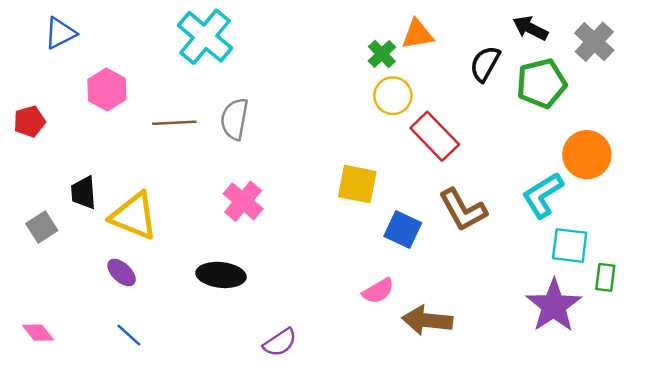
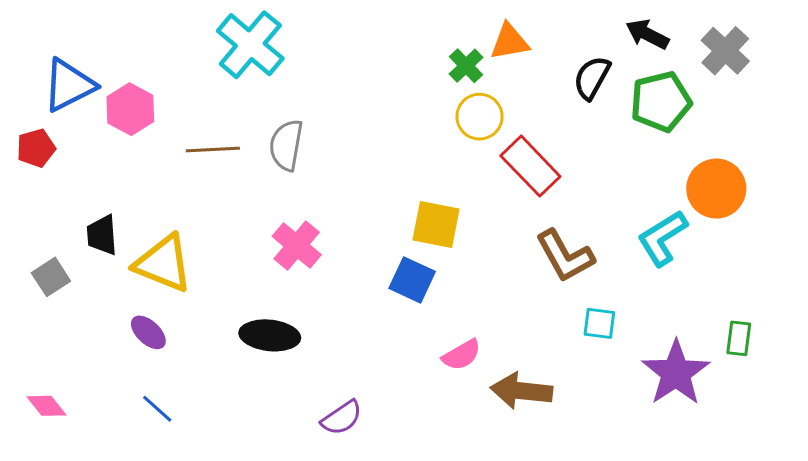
blue triangle: (60, 33) -> (69, 85), moved, size x1.4
blue square: (403, 230) -> (412, 280), moved
cyan square: (570, 245) -> (599, 323), moved, size x0.7

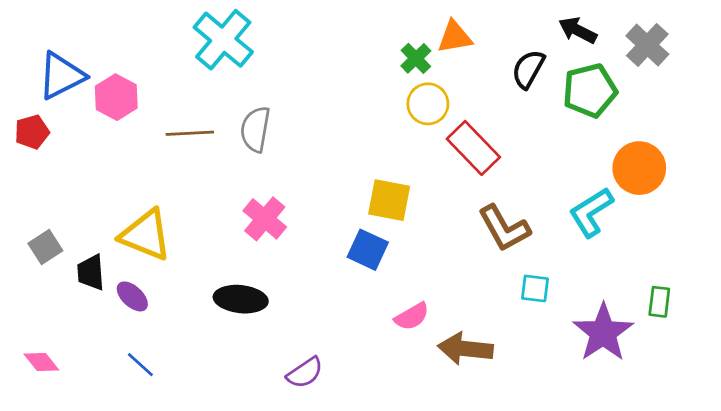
black trapezoid: (102, 235) -> (91, 272), moved

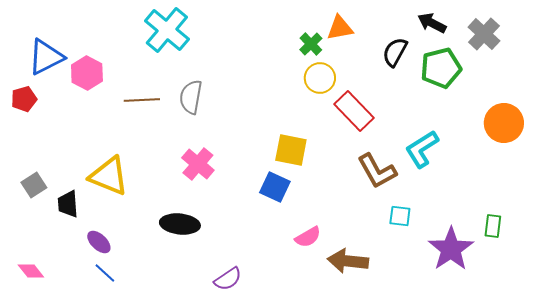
orange circle: (639, 168) -> (504, 123), moved
cyan L-shape: (591, 212) -> (422, 149), moved
purple ellipse: (132, 296) -> (99, 242), moved

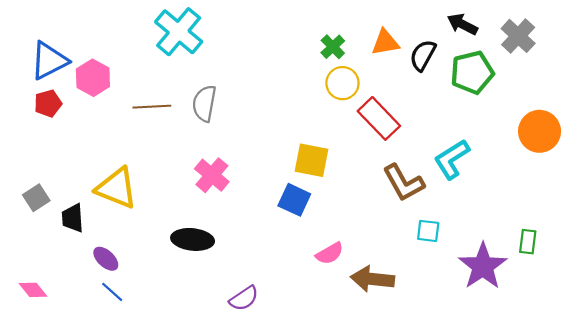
orange triangle: (340, 28) -> (385, 42), moved
red pentagon: (24, 99) -> (48, 103), moved

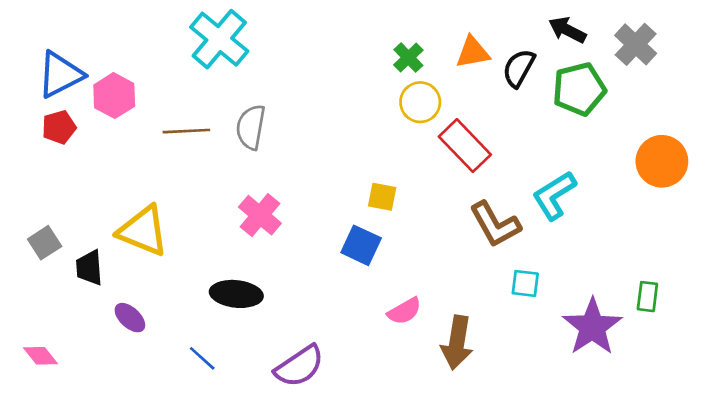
yellow square: (311, 160) -> (382, 197), size x0.7
brown arrow: (372, 279) -> (457, 343), turned -87
blue line: (112, 292) -> (202, 358), moved
purple semicircle: (244, 298) -> (299, 366), size x1.4

